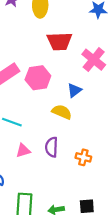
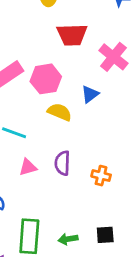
yellow semicircle: (62, 112) -> (60, 112), moved

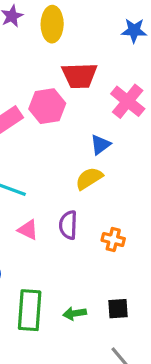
pink hexagon: (46, 79) -> (47, 106), moved
yellow semicircle: (60, 112) -> (89, 178), moved, turned -55
pink triangle: (28, 167) -> (28, 230), turned 42

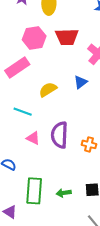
pink hexagon: (47, 106) -> (34, 38), moved
yellow semicircle: (89, 178) -> (48, 90), moved
purple semicircle: (68, 225) -> (59, 135), size x1.4

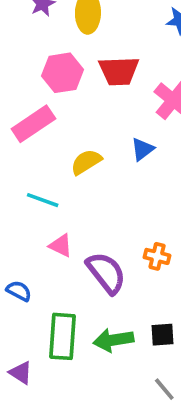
purple semicircle: (59, 135) -> (106, 273), moved, turned 140
green arrow: (64, 193) -> (113, 340), size x1.5

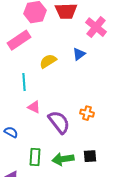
cyan line: (43, 200) -> (24, 82), turned 66
green rectangle: (63, 336) -> (35, 157), size x0.7

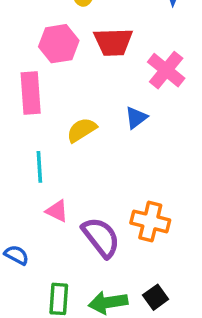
pink rectangle: (19, 40) -> (31, 93), turned -60
orange cross: (87, 113) -> (150, 221), size x1.5
black square: (90, 156) -> (156, 297), turned -32

